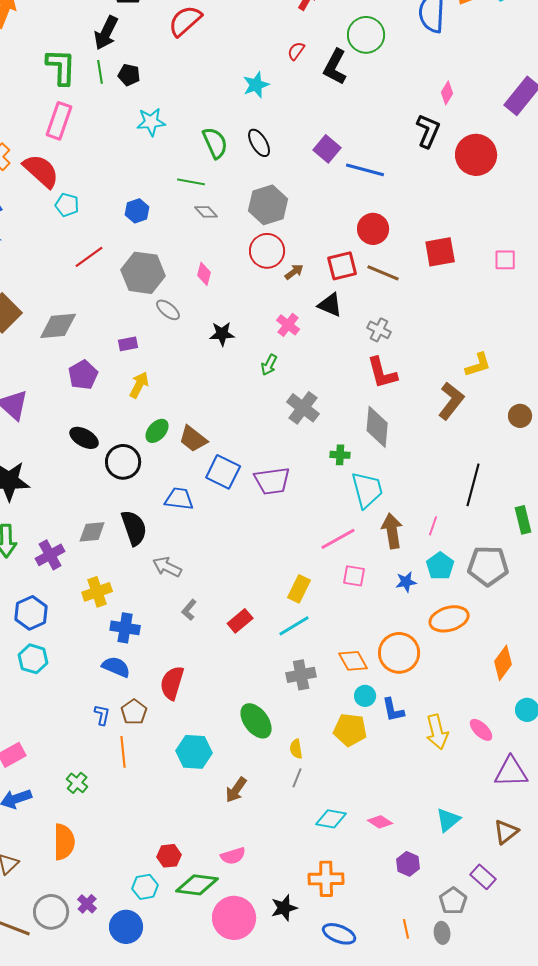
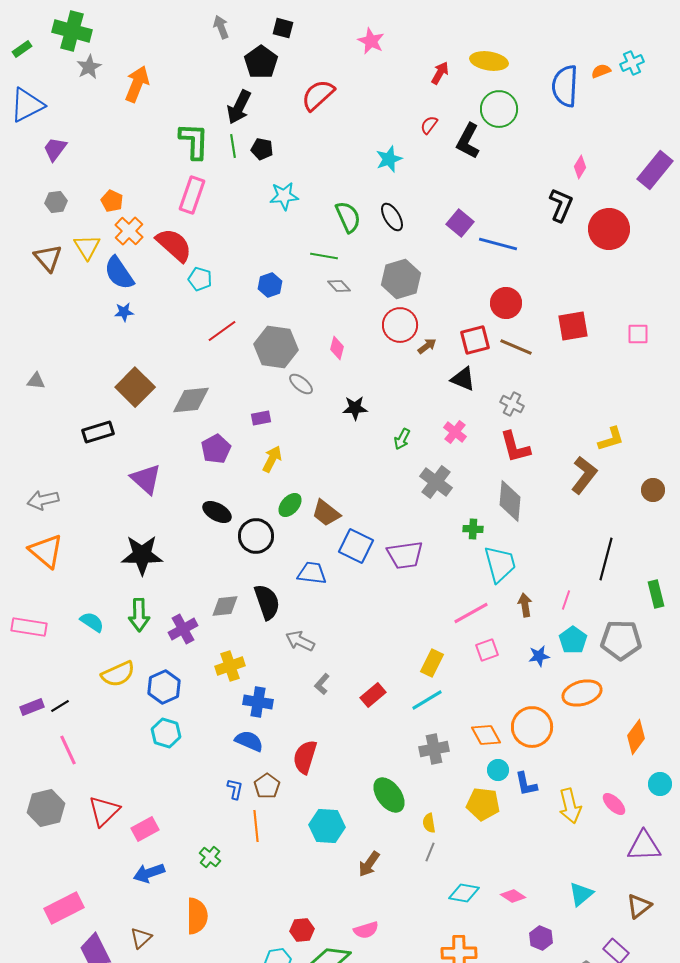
pink cross: (288, 325) -> (455, 432), moved
brown arrow: (392, 531) -> (525, 605), size x0.7
pink square: (354, 576) -> (487, 650), turned -30

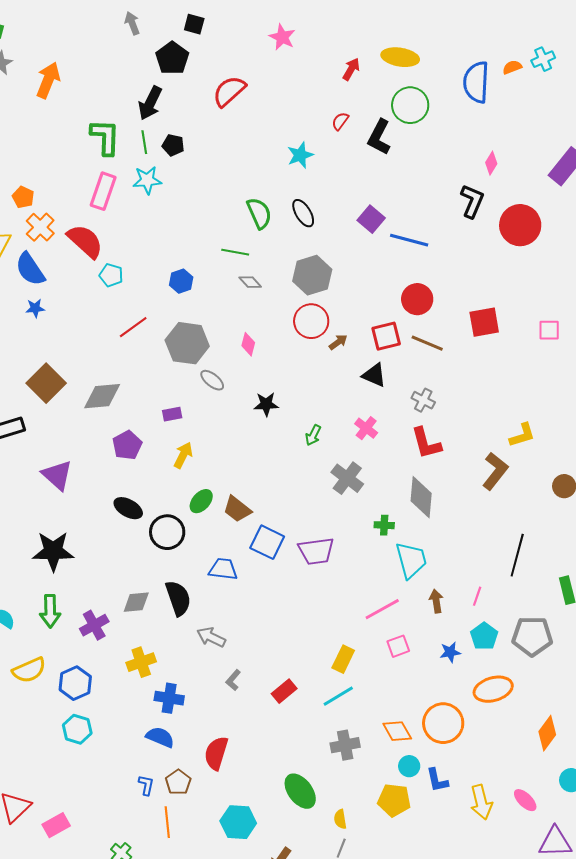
cyan star: (284, 196) -> (147, 180), moved

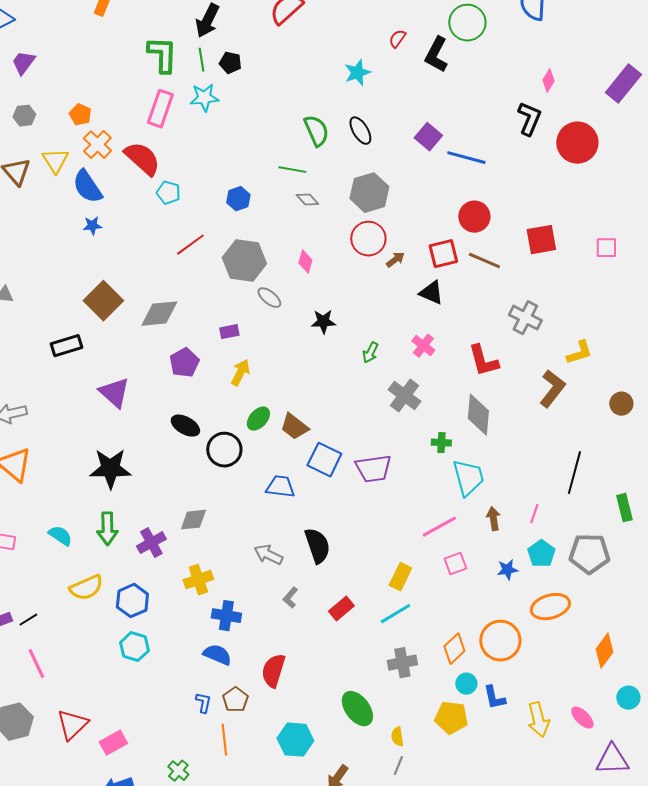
gray cross: (423, 400) -> (525, 318), moved, size x1.4
black semicircle: (178, 598) -> (317, 546), moved
orange diamond: (397, 731) -> (454, 649), turned 76

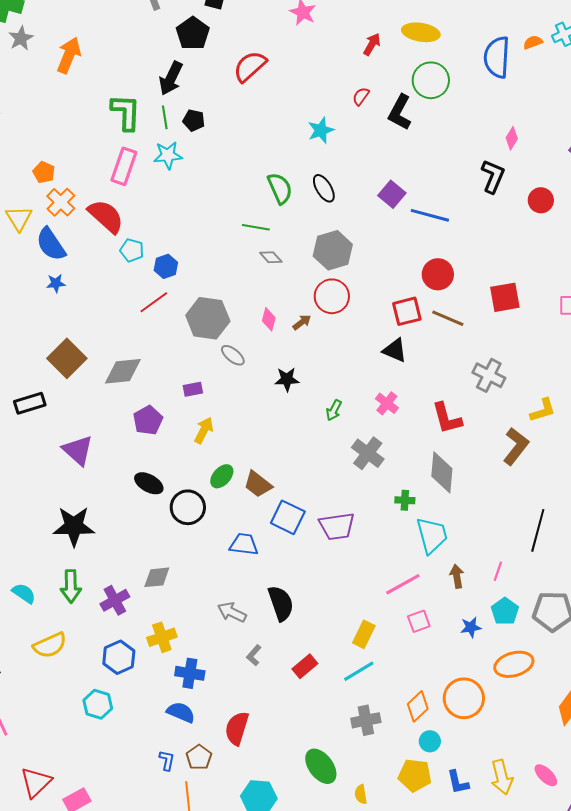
red circle: (577, 143) -> (541, 200), size x0.6
blue hexagon: (238, 199) -> (166, 266), moved
brown arrow: (395, 260) -> (302, 322), moved
blue hexagon: (132, 601) -> (119, 657), moved
blue L-shape: (494, 698) -> (458, 782), moved

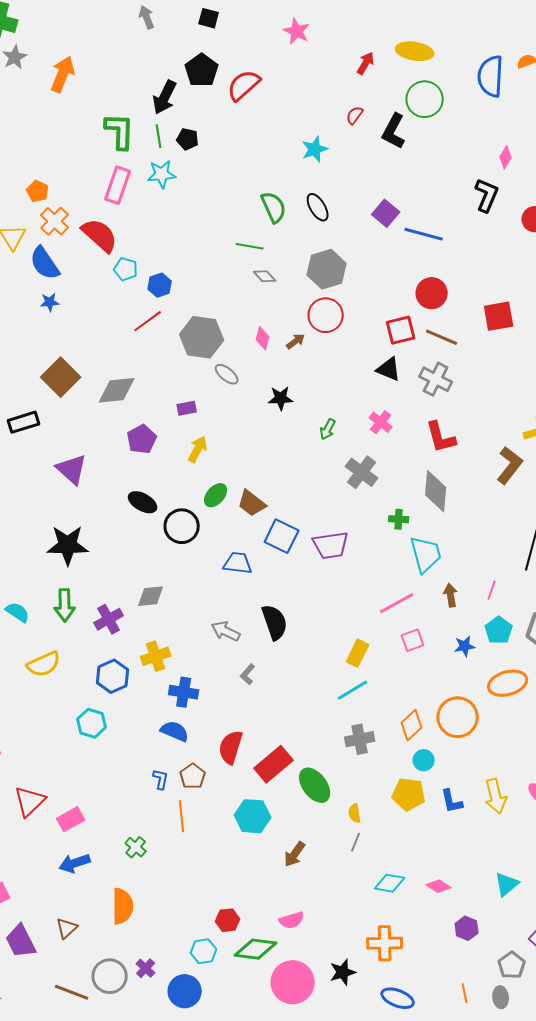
black pentagon: (193, 33) -> (202, 70), moved
gray cross: (489, 375) -> (436, 379), moved
red rectangle: (305, 666) -> (274, 764), moved, size x1.5

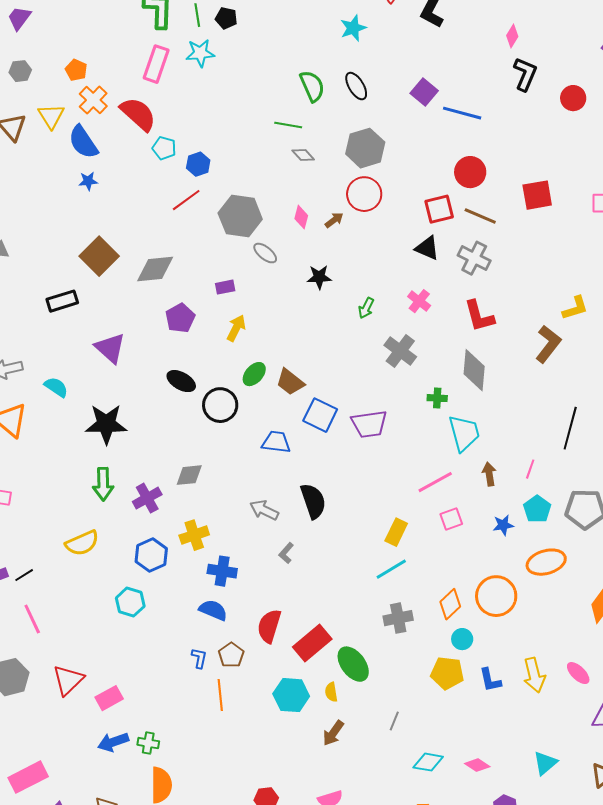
pink diamond: (506, 157) -> (512, 36), moved
cyan semicircle: (18, 612) -> (56, 387), moved
yellow semicircle: (355, 813) -> (331, 692), moved
green cross: (136, 847) -> (148, 743), moved, turned -30

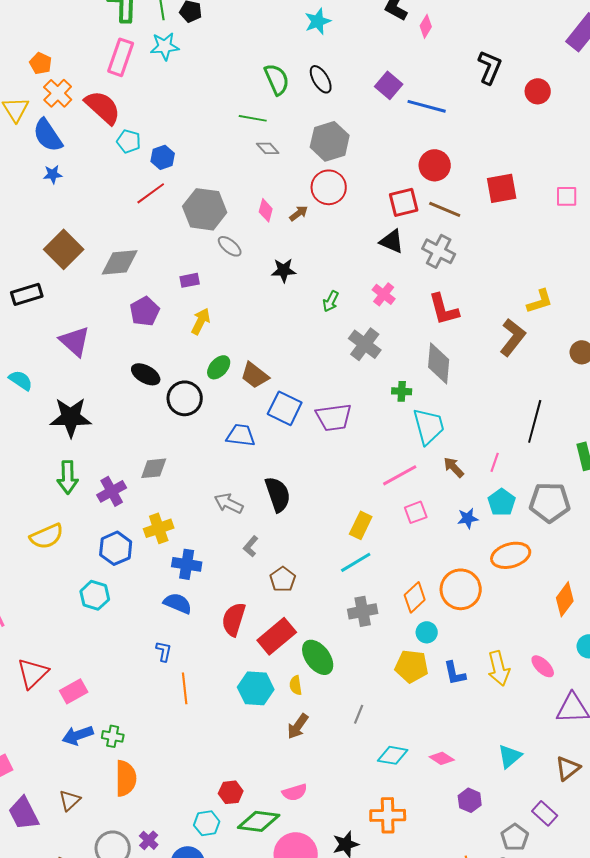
pink diamond: (512, 36) -> (426, 26), moved
brown arrow: (489, 474) -> (454, 467), turned -35
brown pentagon: (231, 655) -> (283, 579), moved

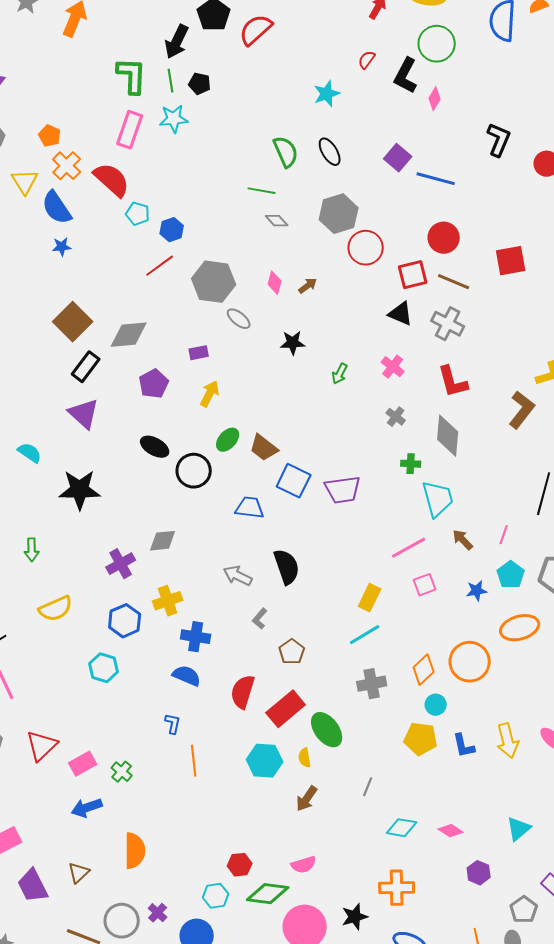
red circle: (329, 187) -> (366, 248), moved
black rectangle: (27, 294) -> (86, 367), moved, turned -36
gray cross: (365, 344) -> (396, 417), moved, size x0.6
green arrow: (68, 477) -> (32, 550), moved, size x0.7
green cross: (113, 736) -> (122, 772), moved, turned 30

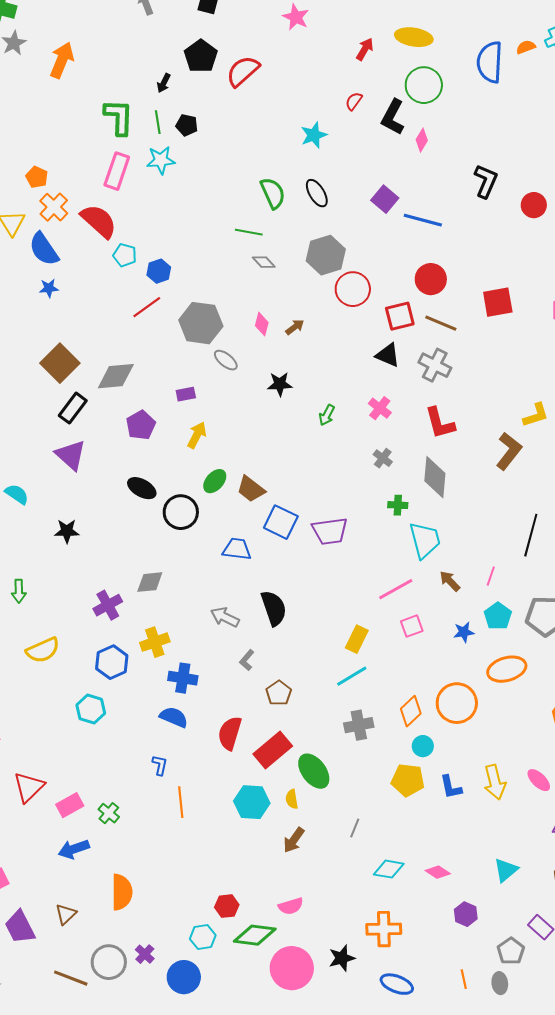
black arrow: (177, 42) -> (164, 83), size x0.6
black star: (80, 490) -> (67, 531), size x0.6

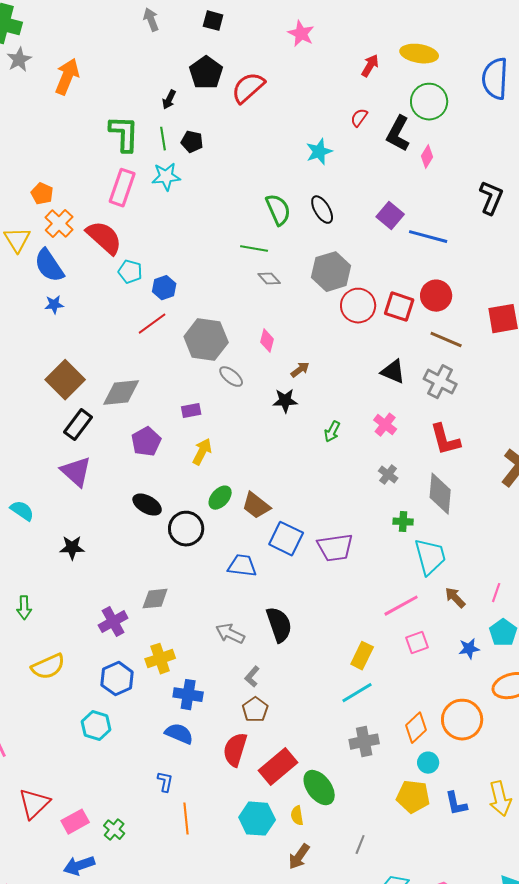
red square: (400, 316) -> (399, 307), moved, turned 32
brown arrow: (295, 327) -> (300, 370), moved
brown pentagon: (279, 693) -> (255, 710), moved

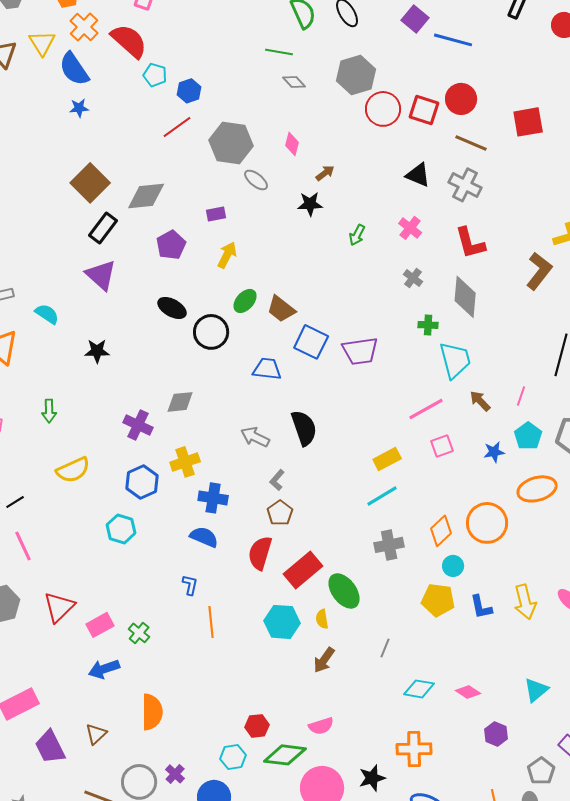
purple cross: (113, 622) -> (138, 425), turned -36
yellow rectangle: (362, 656) -> (387, 459), turned 36

